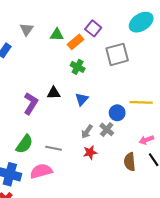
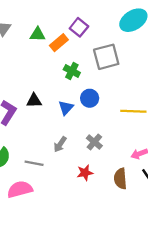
green cross: (78, 67) -> (72, 71), moved
blue circle: (117, 113) -> (90, 98), moved
gray arrow: (87, 132) -> (60, 144), moved
red star: (90, 152) -> (85, 173), moved

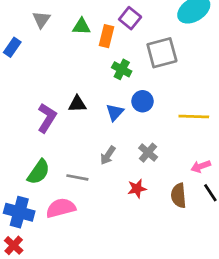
orange rectangle: (59, 43) -> (106, 36), turned -36

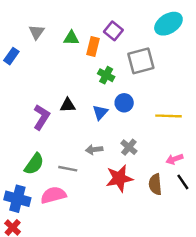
gray arrow: (108, 155) -> (94, 150), turned 49
red star: (137, 189) -> (119, 178), size x1.6

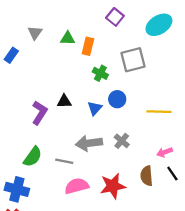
purple square: (113, 31) -> (115, 17), moved
gray arrow: (94, 150) -> (89, 143), size x1.6
red star: (119, 178) -> (113, 186), moved
pink semicircle: (53, 195) -> (77, 186), moved

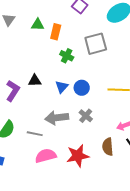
blue circle: (117, 99) -> (82, 88), moved

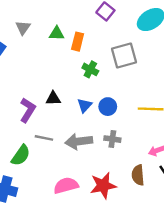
gray cross: (86, 116) -> (112, 139), turned -32
gray line: (35, 134) -> (44, 138), moved

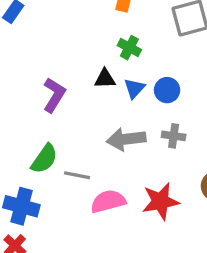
green cross: (90, 69) -> (129, 48), moved
black triangle: (53, 98) -> (105, 79), moved
gray line: (44, 138) -> (77, 175), moved

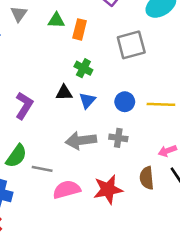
blue circle: (167, 90) -> (125, 102), moved

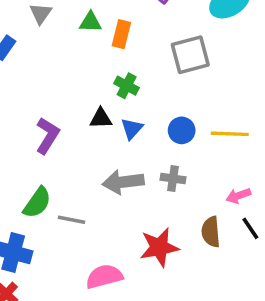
pink semicircle: (67, 190) -> (104, 277), moved

